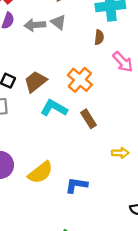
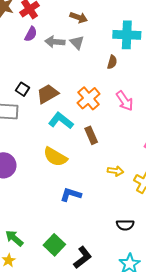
pink arrow: (123, 62) -> (125, 101), moved
yellow semicircle: (40, 172) -> (55, 157), moved, turned 60

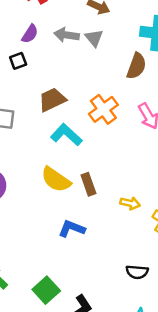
purple semicircle: (31, 34) -> (30, 34), moved
brown semicircle: (112, 62) -> (136, 66), size x1.5
black square: (22, 89) -> (18, 61), moved, turned 32
brown rectangle: (91, 135) -> (88, 184), moved

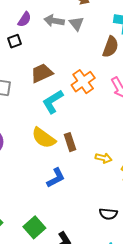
cyan L-shape: (66, 135) -> (53, 102), turned -75
blue L-shape: (72, 229) -> (56, 178), turned 130

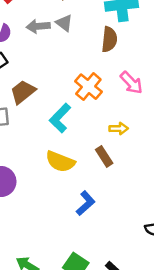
brown trapezoid: (42, 73) -> (23, 92), moved
brown rectangle: (70, 142) -> (104, 156), moved
yellow arrow: (104, 158) -> (119, 129), moved

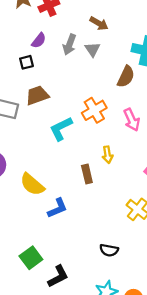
gray arrow: (38, 26) -> (69, 45), turned -84
yellow arrow: (119, 129) -> (107, 155), turned 63
yellow semicircle: (60, 162) -> (32, 184), moved

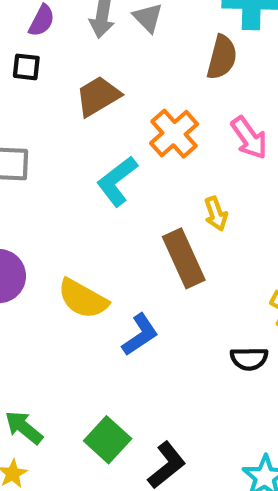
black square: (26, 62) -> (26, 67), turned 32
brown trapezoid: (37, 95) -> (98, 96), moved
brown rectangle: (87, 174) -> (184, 258), size x1.5
black semicircle: (109, 250) -> (249, 359), moved

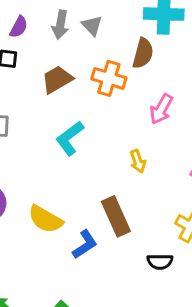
orange cross: (174, 134) -> (109, 78), moved, turned -32
pink arrow: (249, 138) -> (161, 109), turned 64
brown rectangle: (184, 258) -> (116, 216), moved

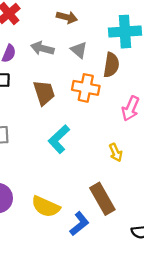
gray arrow: (60, 25) -> (42, 48), turned 100
gray triangle: (92, 26) -> (79, 50), moved
brown trapezoid: (57, 79) -> (44, 93), turned 108

